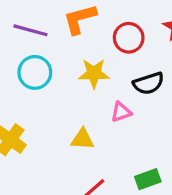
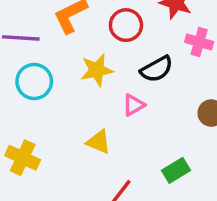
yellow triangle: (82, 139) -> (99, 142), turned 30

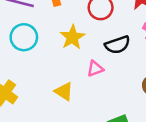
yellow star: (97, 70) -> (72, 37), turned -30

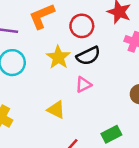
black semicircle: (117, 45) -> (88, 56), moved

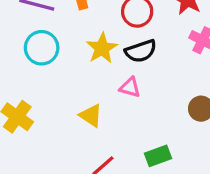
pink triangle: (83, 85) -> (130, 87), turned 35

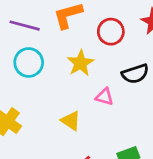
black semicircle: (141, 51) -> (135, 74), moved

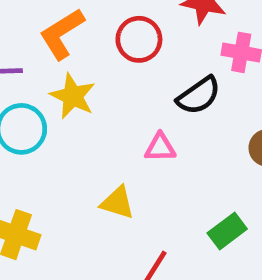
yellow star: (80, 63) -> (73, 96), moved

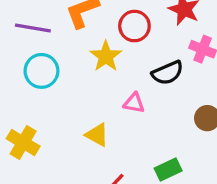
yellow star: (73, 96) -> (106, 56), moved

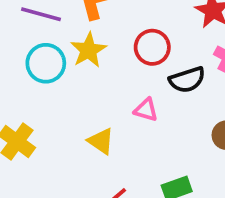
red circle: (134, 26) -> (152, 47), moved
yellow star: (106, 56) -> (88, 50), moved

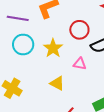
yellow star: (88, 50) -> (53, 48), moved

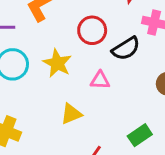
yellow triangle: (57, 83) -> (71, 114), turned -42

